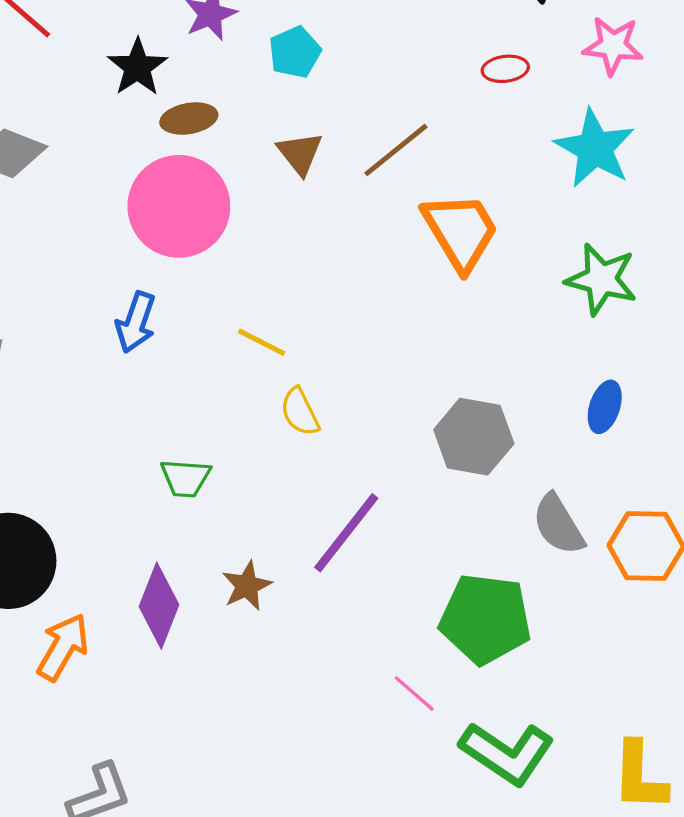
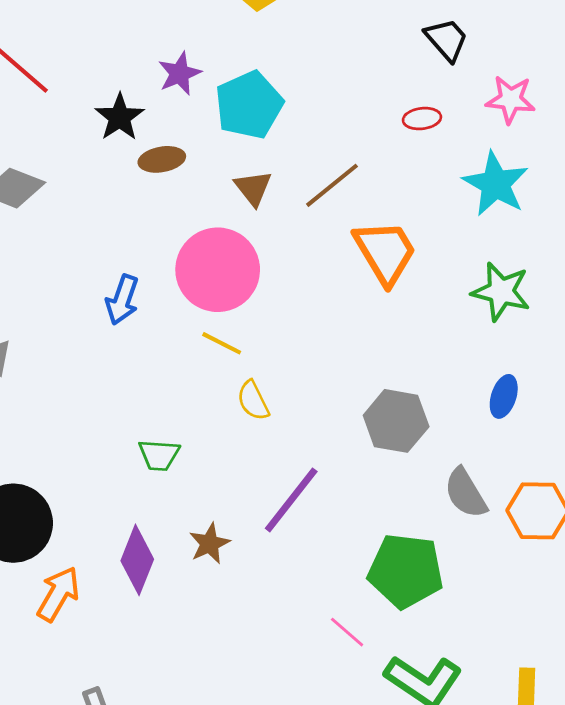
cyan pentagon: (295, 52) -> (249, 105), size x1.6
pink circle: (179, 206) -> (218, 270), moved
blue arrow: (136, 322) -> (122, 300), moved

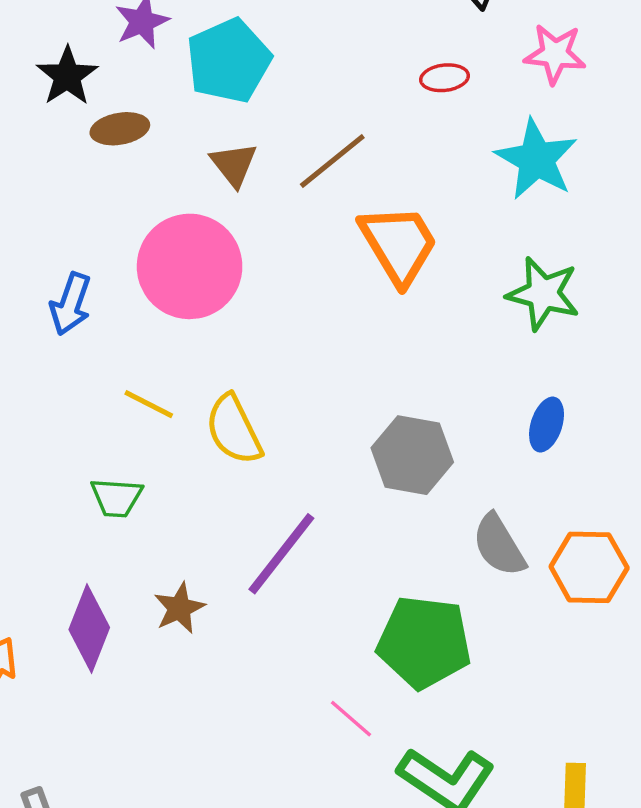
yellow line: (222, 343) -> (149, 404), moved
yellow semicircle: (253, 401) -> (234, 430), size x1.4

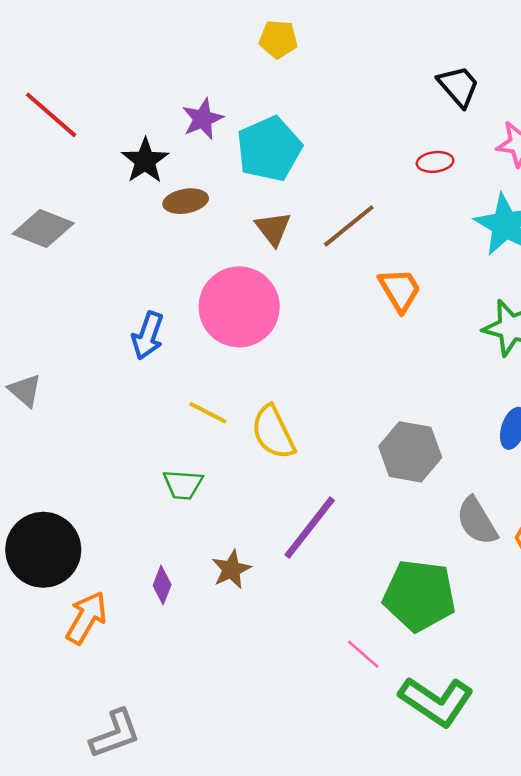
orange trapezoid: (399, 244) -> (400, 290), size x0.7
purple diamond: (89, 629) -> (162, 585), size x0.6

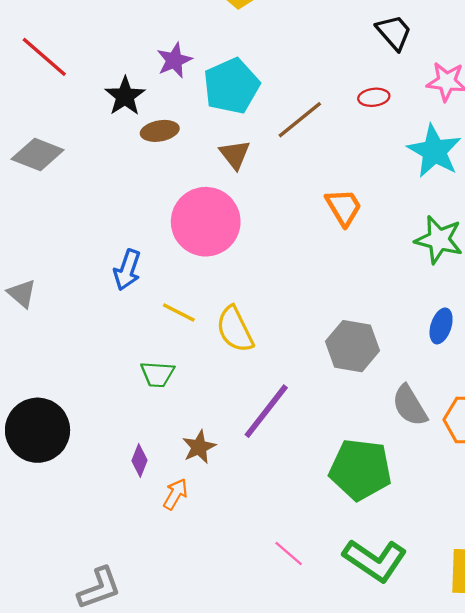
brown line: (349, 226) -> (300, 120), moved
blue arrow: (148, 336) -> (127, 270), moved
orange arrow: (86, 618) -> (175, 494), moved, size x0.7
pink line: (363, 654) -> (289, 553), moved

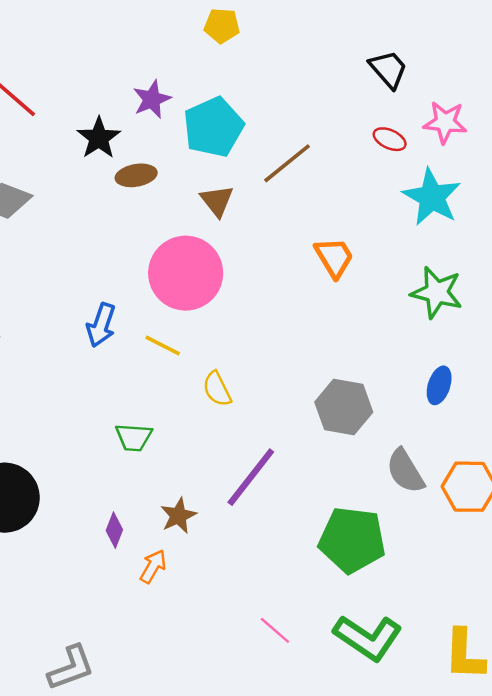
red ellipse: (374, 97) -> (390, 139), moved, turned 32
yellow line: (179, 312) -> (163, 346), moved
yellow semicircle: (235, 329) -> (217, 389), size x0.7

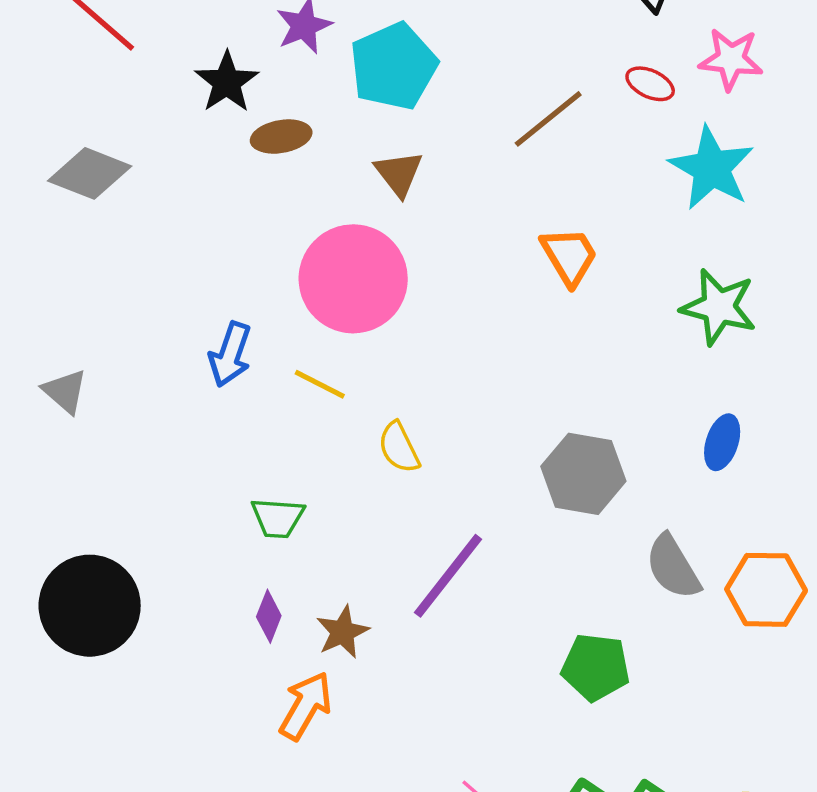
brown line: (287, 163) -> (548, 119), moved
purple diamond: (114, 530) -> (269, 616), moved
green pentagon: (352, 540) -> (596, 667), size x0.7
orange arrow: (153, 566) -> (306, 706), size x1.4

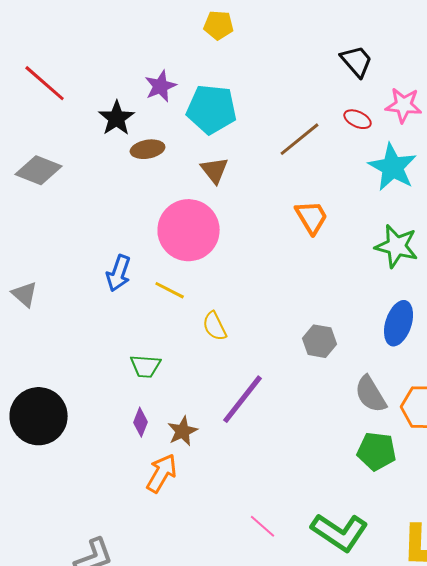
cyan pentagon: (394, 66) -> (212, 109), turned 30
blue ellipse: (722, 442) -> (399, 323), size x1.4
gray hexagon: (583, 474) -> (320, 341), size x0.7
green pentagon: (596, 667) -> (377, 451), moved

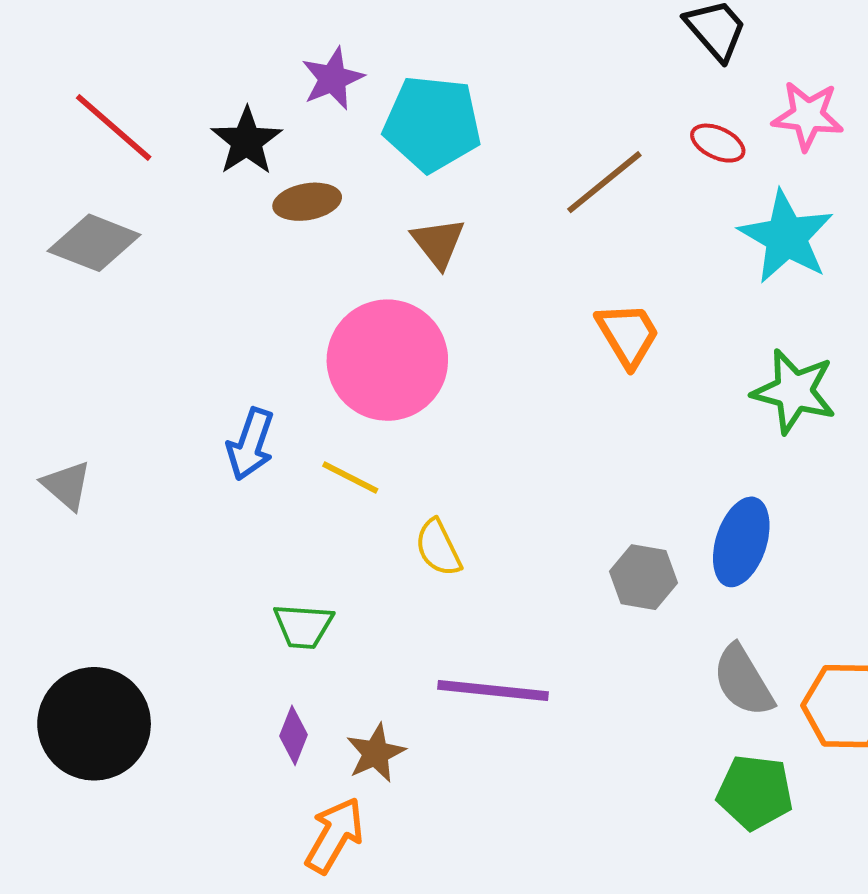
red line: (45, 83) -> (114, 127), moved
blue ellipse: (399, 323) -> (741, 542), moved
purple line: (243, 399) -> (493, 691), turned 58

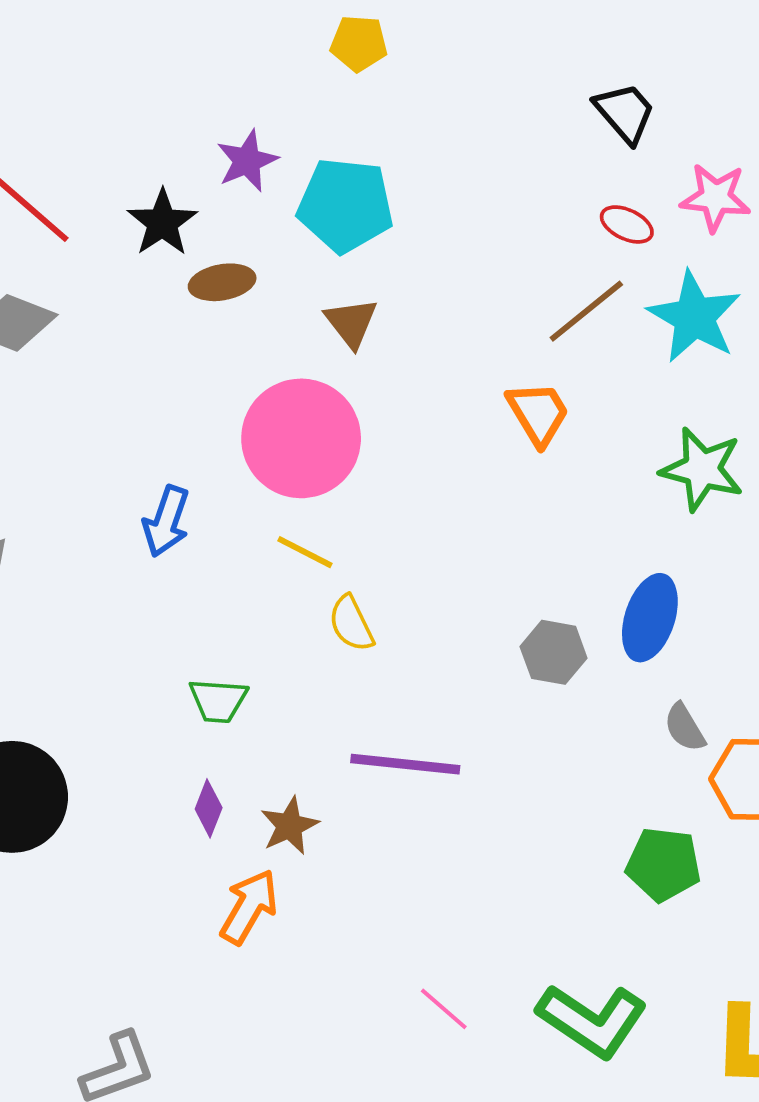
brown line: (604, 182) -> (586, 311), moved
yellow line: (350, 477) -> (305, 552), moved
gray semicircle: (743, 681) -> (685, 728), moved, size x0.7

